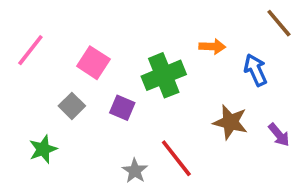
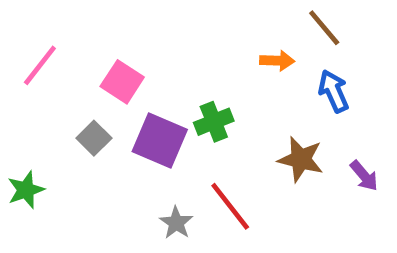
brown line: (279, 23) -> (324, 28), moved
green cross: (164, 75) -> (214, 122), moved, size x0.7
purple square: (122, 108) -> (160, 141), size x1.6
green star: (43, 149) -> (26, 190), moved

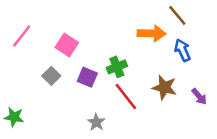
orange arrow: (277, 61) -> (152, 33), size x1.5
purple square: (160, 141) -> (87, 77), size x0.7
green star: (26, 190) -> (14, 117), moved, turned 30
red line: (230, 206) -> (126, 96), moved

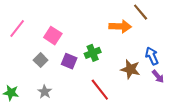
blue arrow: (182, 50) -> (152, 56), moved
red line: (126, 96) -> (100, 90), moved
gray star: (96, 122) -> (45, 92), moved

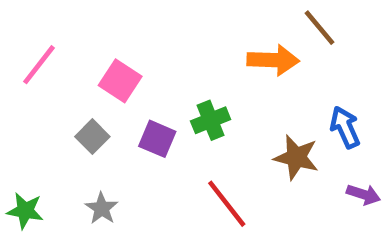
purple arrow: (158, 76) -> (364, 194), moved, turned -32

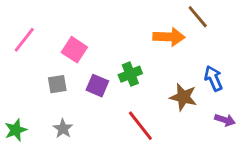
gray square: (92, 137) -> (57, 84), turned 36
green star: (25, 211) -> (16, 130), turned -30

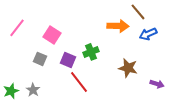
blue arrow: (213, 78) -> (148, 34), moved, turned -90
gray square: (57, 84) -> (40, 59), turned 32
red line: (140, 126) -> (79, 82), moved
gray star: (63, 129) -> (33, 90), moved

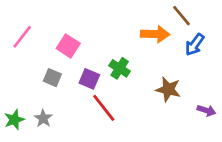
blue arrow: (148, 34) -> (195, 45), turned -30
green cross: (91, 52) -> (120, 68), turned -35

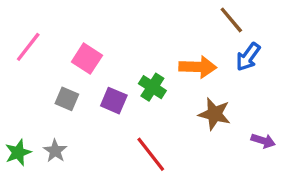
orange arrow: (155, 34) -> (198, 67), moved
red line: (104, 108) -> (151, 154), moved

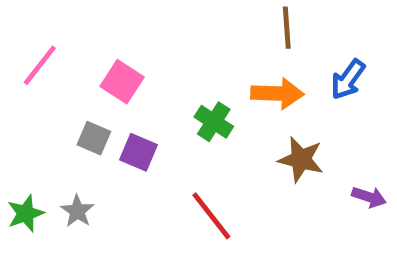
brown line: (231, 20) -> (287, 28), moved, turned 36
purple square: (114, 101) -> (139, 152), moved

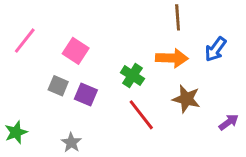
purple arrow: (369, 197) -> (229, 122), turned -54
gray star: (77, 211) -> (71, 143), moved
red line: (211, 216) -> (141, 115), moved

